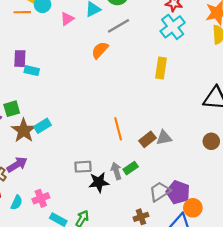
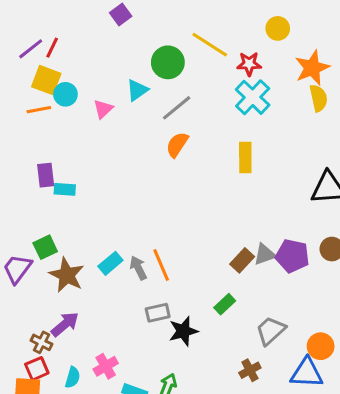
orange semicircle: (100, 50) -> (177, 145), moved
cyan rectangle: (43, 126) -> (110, 263), moved
orange line: (118, 129) -> (161, 265), moved
gray arrow: (116, 171) -> (138, 268), moved
purple pentagon: (178, 192) -> (292, 256), moved

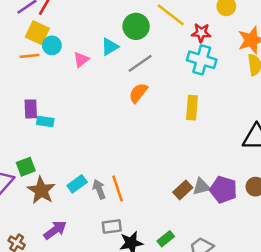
cyan cross: (253, 97) -> (202, 60), turned -32
green rectangle: (225, 304) -> (166, 239), moved
purple arrow: (65, 324) -> (55, 230), moved

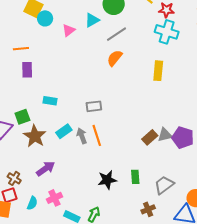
orange line: (29, 56) -> (21, 49), moved
cyan rectangle: (45, 122) -> (50, 101), moved
gray rectangle: (112, 226) -> (94, 106), moved
green rectangle: (166, 239) -> (135, 177), turned -56

